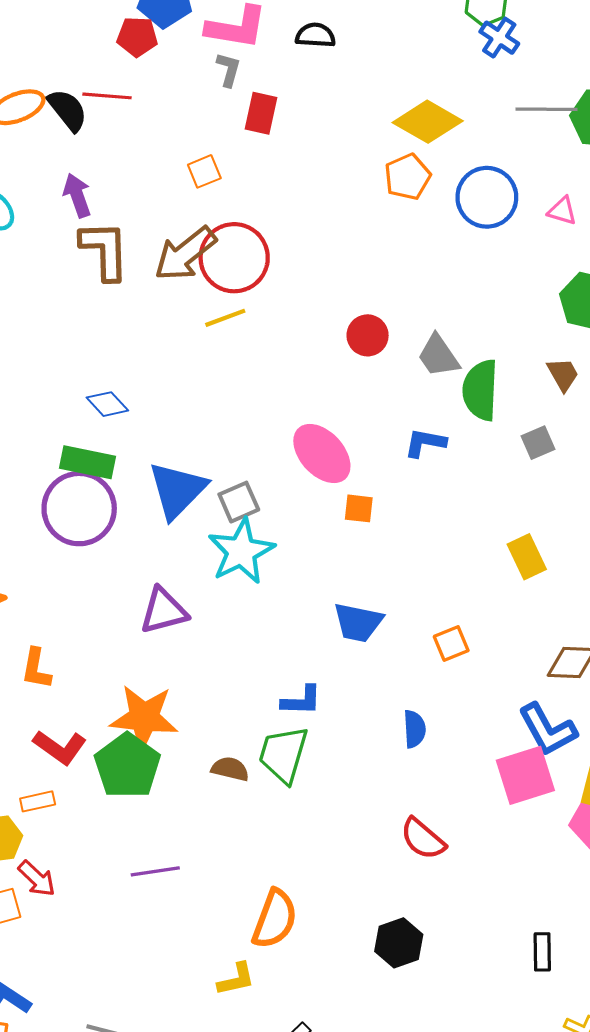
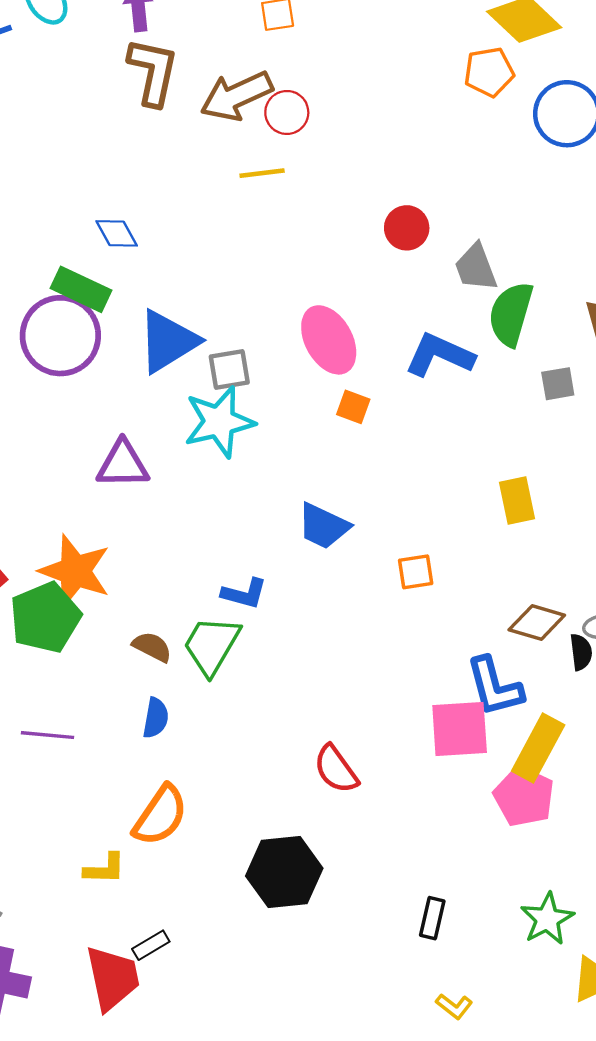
red circle: (234, 258) -> (287, 112), size x0.6
blue L-shape: (425, 443) -> (440, 355), size x1.5
blue semicircle: (414, 729) -> (156, 718), moved
black hexagon: (399, 943) -> (284, 872), size x1.4

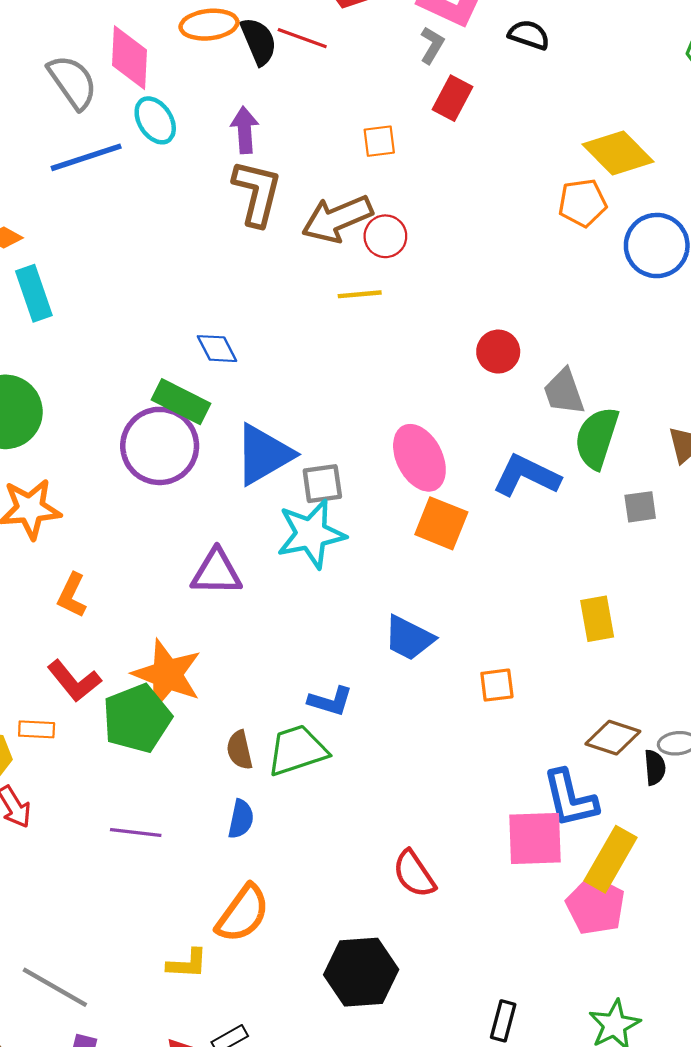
orange square: (353, 407) -> (441, 523), size x1.6
green trapezoid: (212, 645) -> (297, 750), turned 40
brown semicircle: (152, 647) -> (240, 750), turned -132

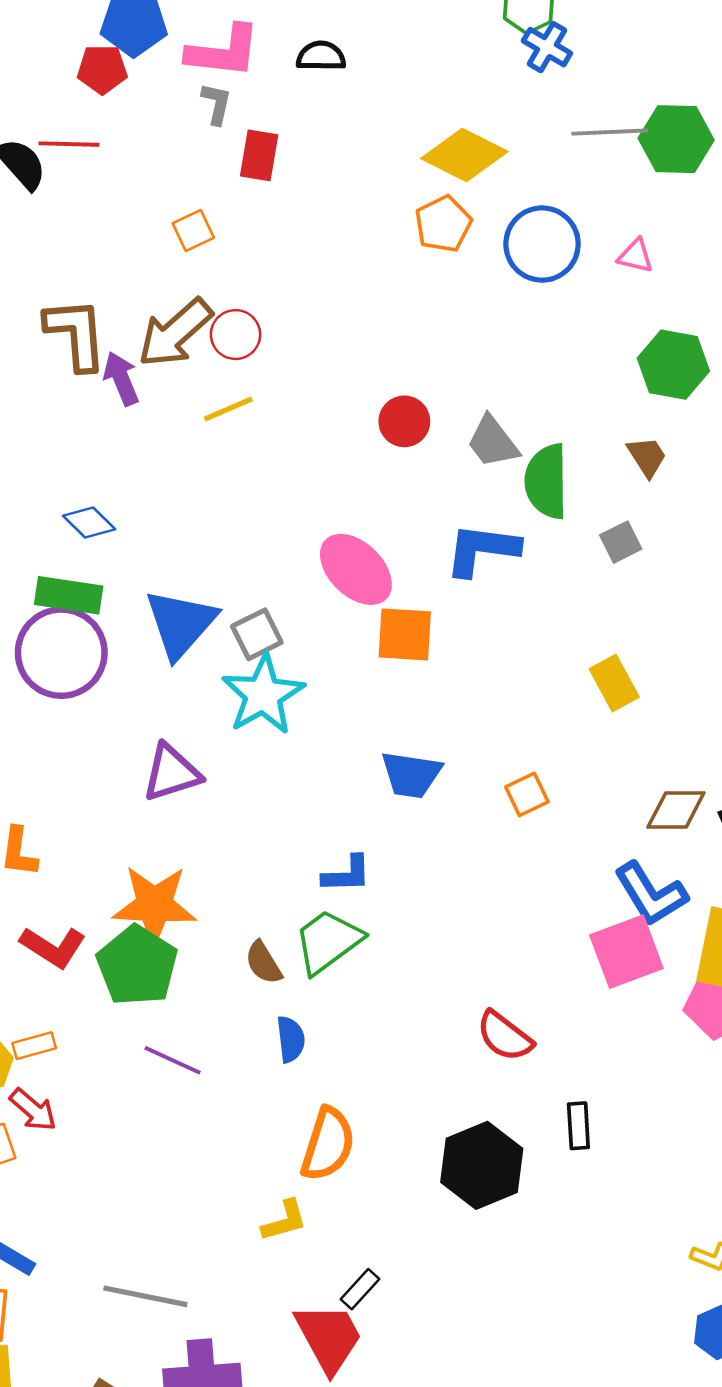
purple arrow: (245, 130) -> (121, 379), moved
orange rectangle: (37, 729) -> (34, 1046), moved
purple line: (136, 832) -> (173, 1060), moved, turned 36
black rectangle: (503, 1021) -> (578, 1126), moved

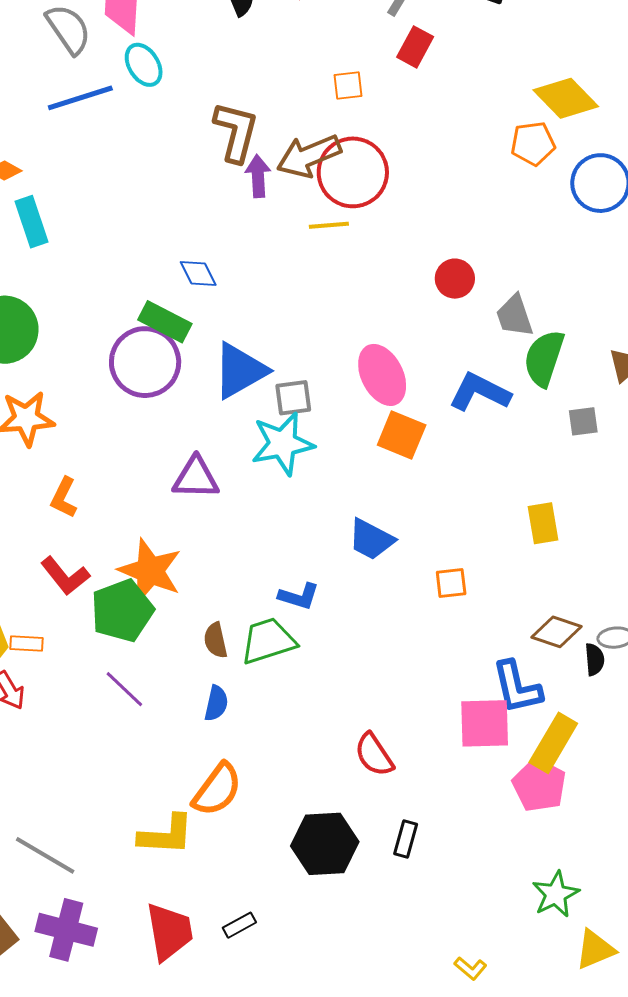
red circle: (236, 335) -> (353, 172), size x1.8
yellow L-shape: (284, 1221) -> (166, 835), size x1.5
black rectangle: (360, 1289) -> (239, 925), moved

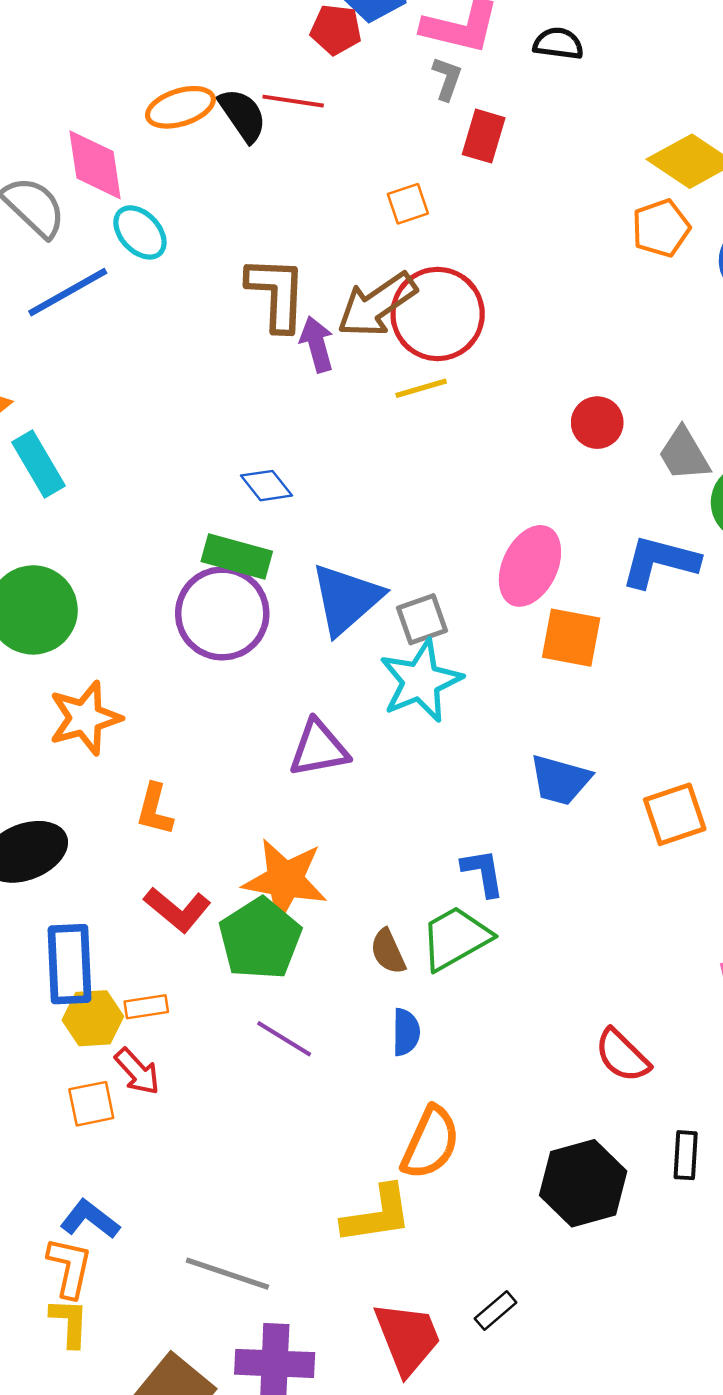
pink ellipse: (382, 375) -> (530, 566), turned 64
orange square: (451, 583) -> (675, 814), size x1.4
blue L-shape: (299, 596) -> (483, 873), turned -105

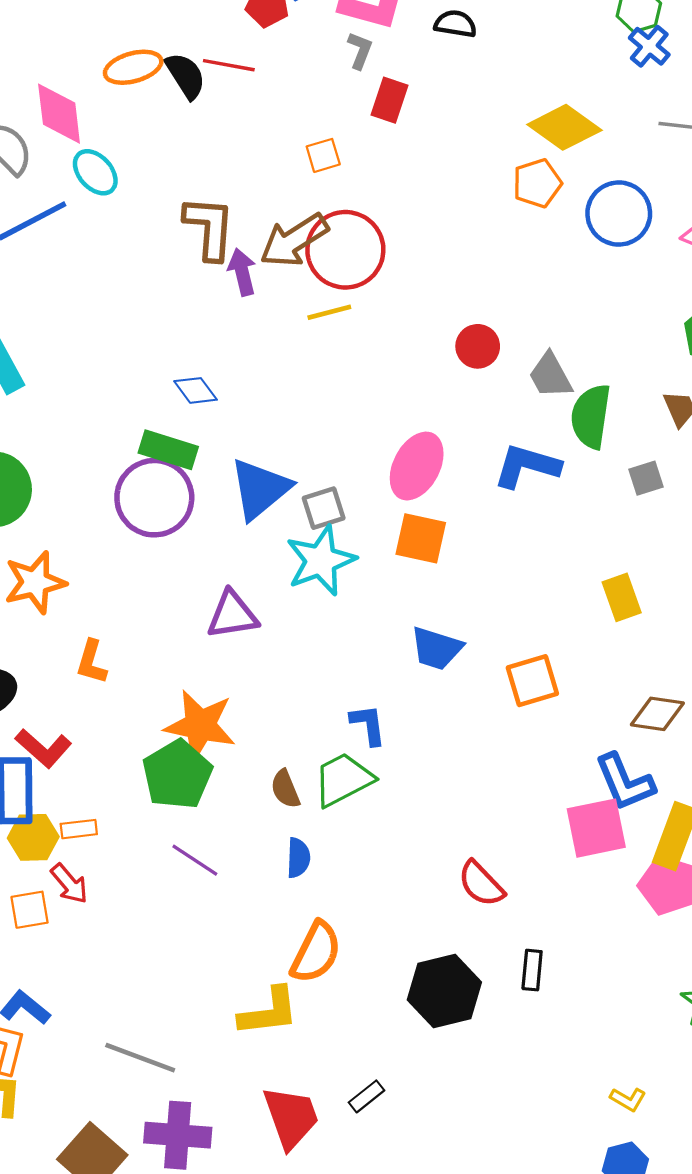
orange square: (571, 638) -> (421, 538), moved
red L-shape: (177, 910) -> (43, 748), moved

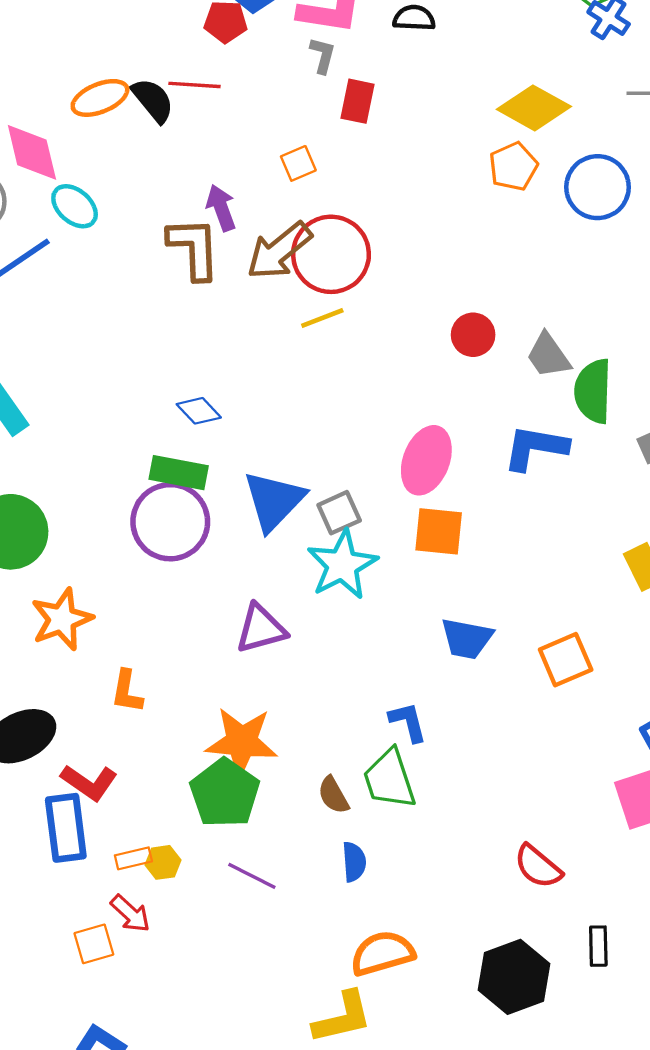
purple arrow: (242, 272) -> (221, 208), moved
green trapezoid: (343, 780) -> (389, 779), turned -74
yellow hexagon: (33, 837) -> (163, 862), moved, size x0.7
orange semicircle: (316, 952) -> (382, 953), turned -126

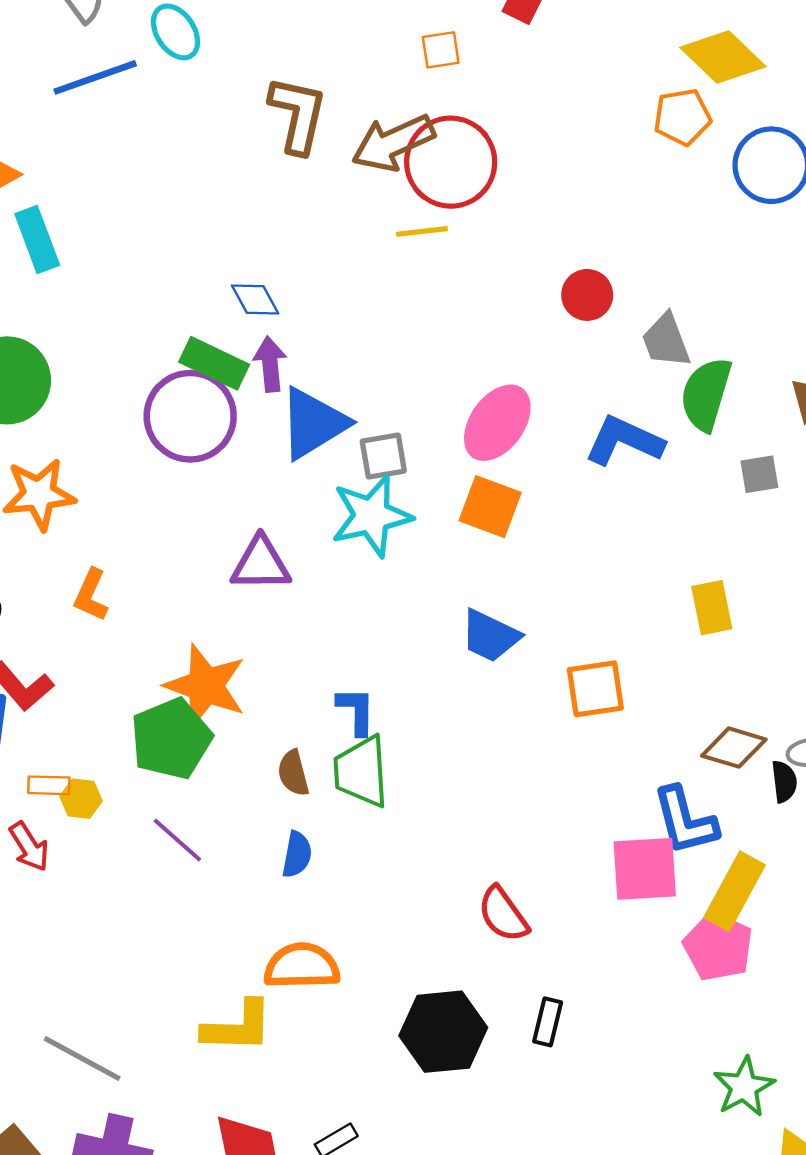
purple arrow: (221, 208) -> (270, 364), moved
blue L-shape: (408, 722) -> (356, 711), moved

